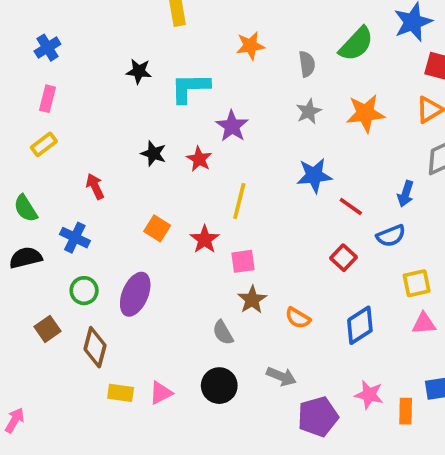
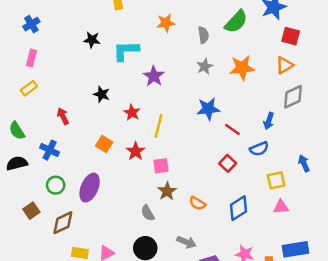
red star: (199, 159) -> (132, 112), moved
brown diamond: (95, 347) -> (63, 223), turned 50

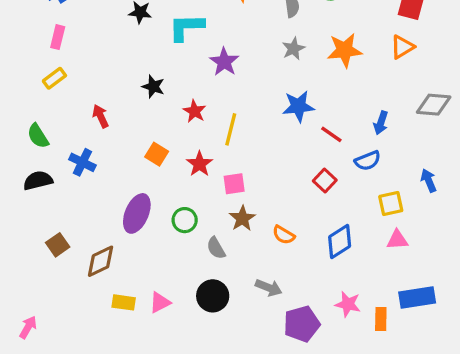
gray diamond: (293, 97) -> (434, 105), moved, turned 30
green circle: (56, 185) -> (185, 220), moved

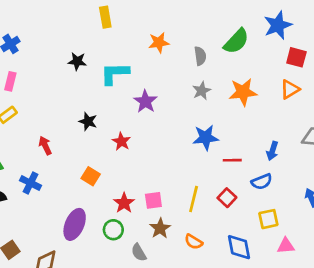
yellow line: (231, 129) -> (194, 199), moved
red line: (331, 134) -> (232, 160), turned -36
red star: (199, 164) -> (124, 203), moved
yellow square: (391, 204) -> (268, 219), moved
blue diamond: (340, 241) -> (239, 247), turned -68

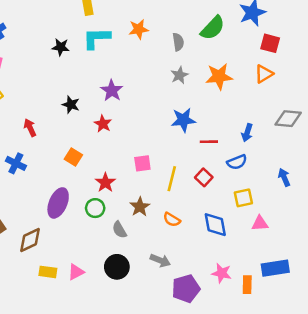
cyan L-shape: (115, 73) -> (96, 38), moved
purple star: (145, 101) -> (112, 91), moved
pink square: (153, 200) -> (142, 163), moved

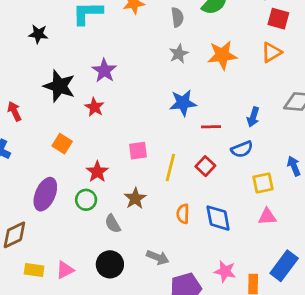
black star: (61, 47) -> (38, 34), moved
black star: (71, 105) -> (59, 86), size x1.6
yellow square: (243, 198) -> (263, 183), moved
orange semicircle: (172, 220) -> (183, 214), moved, turned 60
blue rectangle: (275, 268) -> (284, 266), turned -44

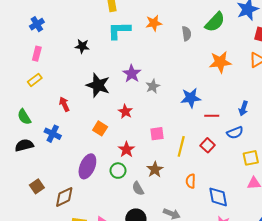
gray star: (179, 54) -> (153, 86), moved
red star: (94, 107) -> (125, 112), moved
blue diamond: (218, 218) -> (218, 197), moved

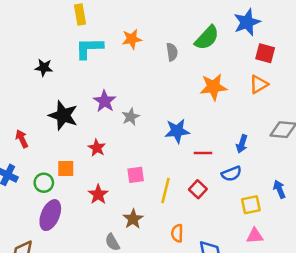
orange square: (100, 128) -> (66, 168), turned -32
green circle: (118, 171) -> (44, 183), moved

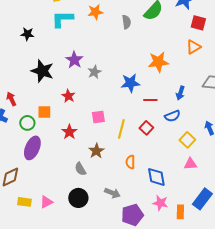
orange star: (213, 87) -> (158, 62), moved
red arrow: (22, 139) -> (11, 99), moved
yellow square: (251, 205) -> (187, 140), turned -35

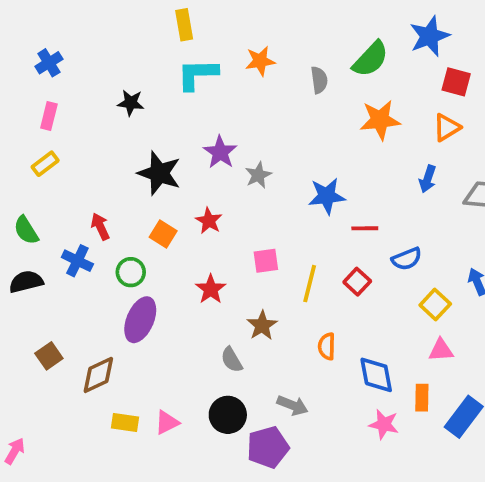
orange star: (158, 62) -> (380, 120), moved
blue arrow: (180, 93) -> (428, 179), moved
orange square: (44, 112) -> (163, 234), moved, turned 32
orange rectangle: (180, 212) -> (422, 398), moved
purple pentagon: (132, 215) -> (268, 447), moved

